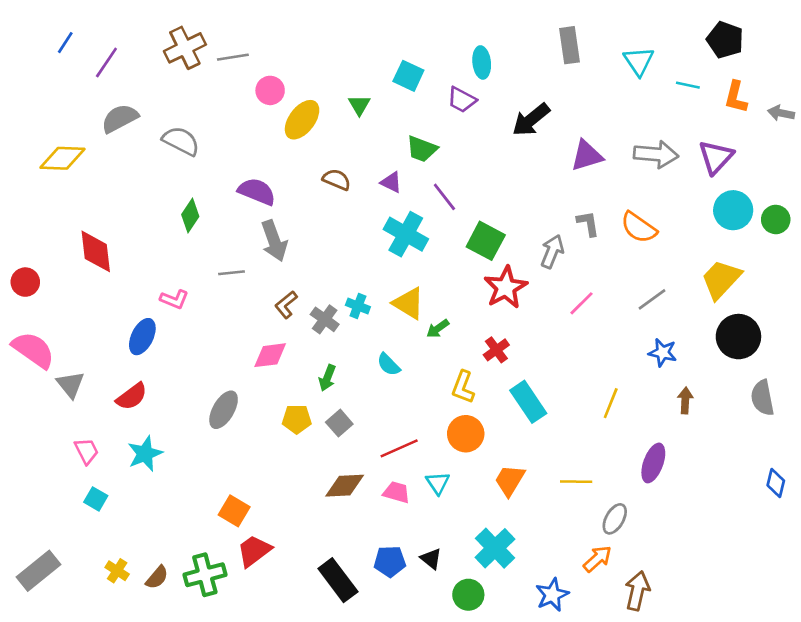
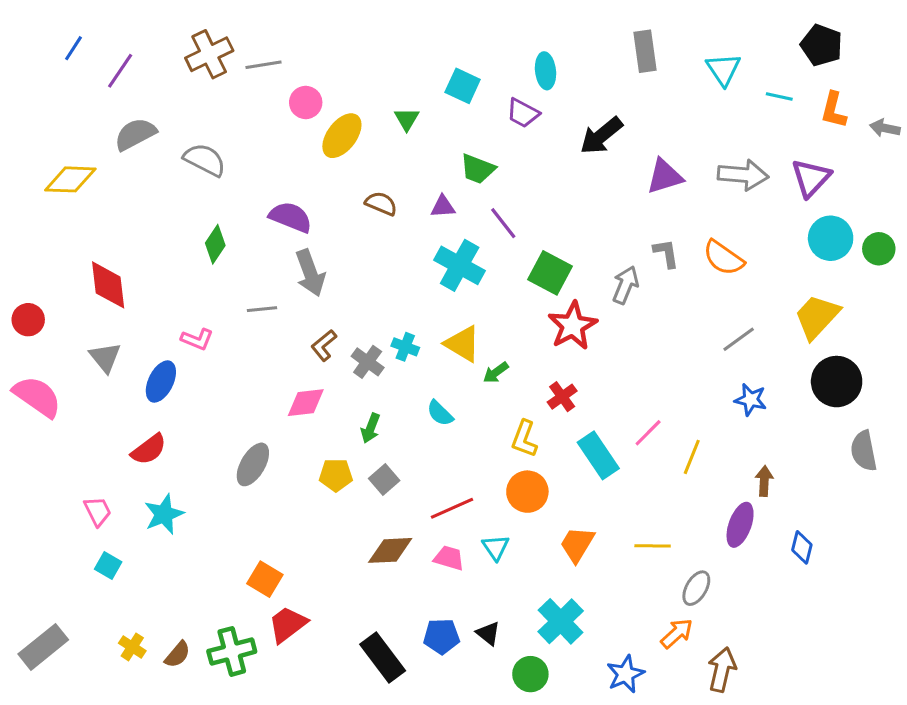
purple triangle: (391, 182) -> (443, 207), turned -30
pink line: (581, 303) -> (648, 433), moved
gray triangle: (71, 384) -> (105, 357), moved
brown arrow: (685, 400) -> (764, 481), moved
blue diamond: (776, 483) -> (802, 547), moved

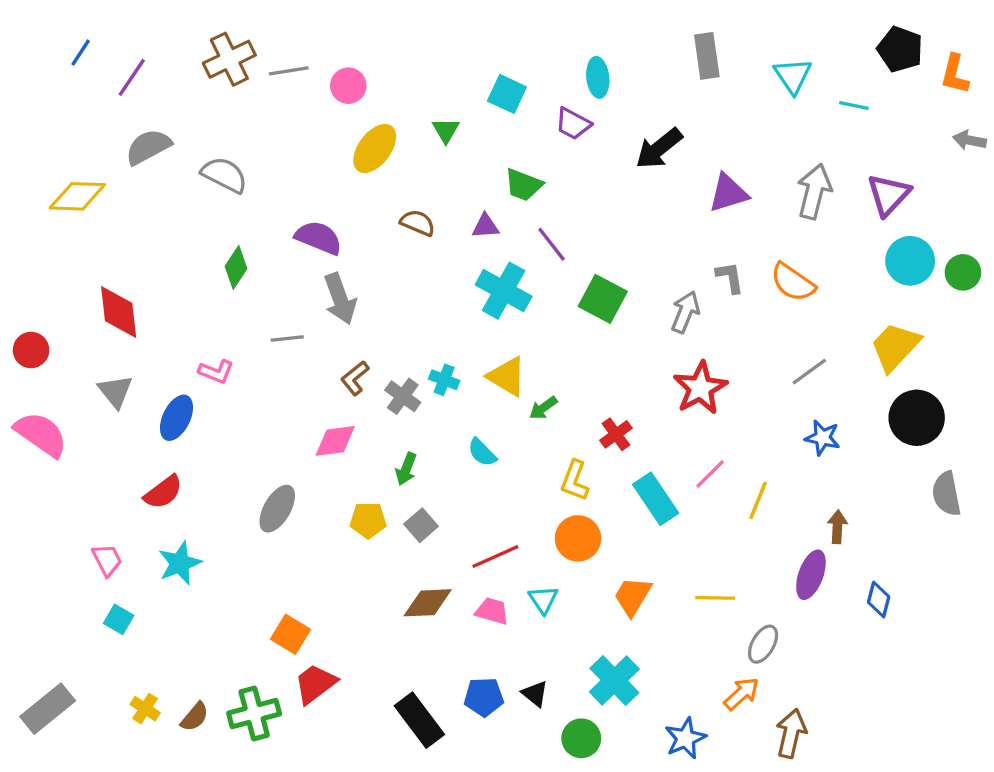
pink circle: (306, 102) -> (348, 86), moved
orange L-shape: (834, 110) -> (955, 74), moved
gray arrow: (743, 175) -> (814, 191), turned -81
red star: (573, 326) -> (700, 388), moved

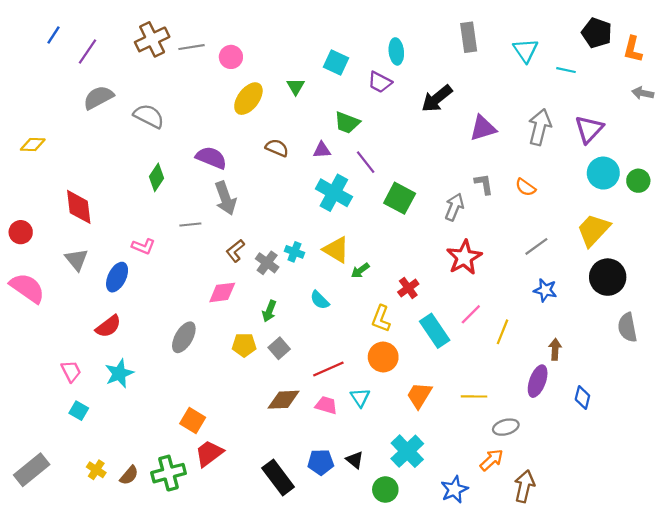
yellow diamond: (77, 196) -> (33, 145), moved, size x0.7
orange semicircle: (793, 282) -> (526, 187), size x0.7
gray ellipse: (763, 644) -> (506, 427), turned 45

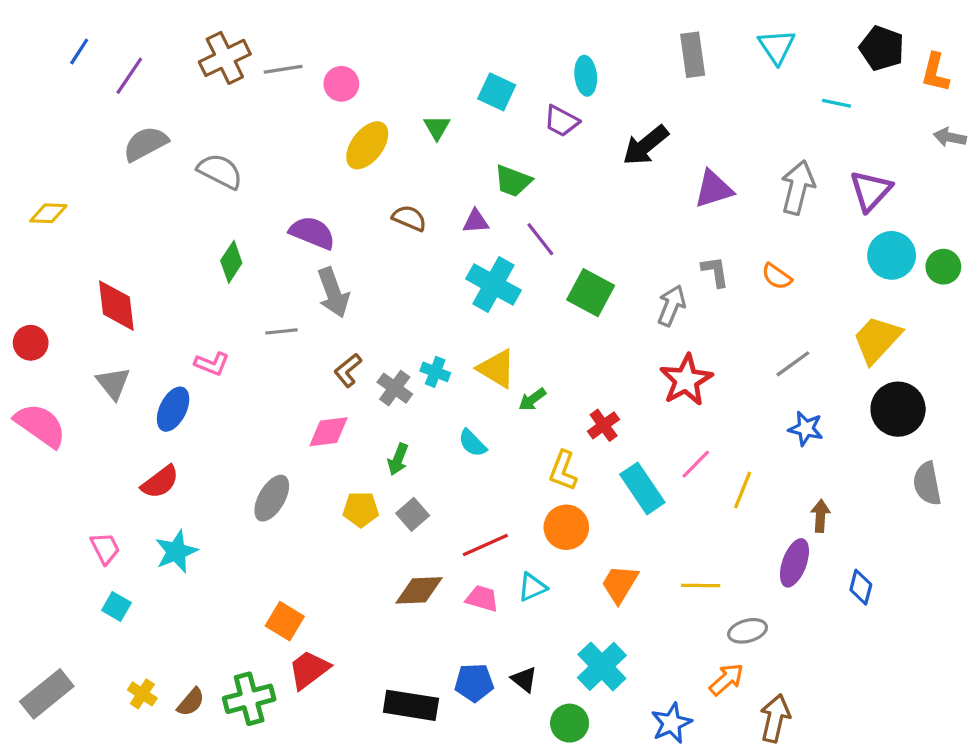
cyan triangle: (526, 50) -> (777, 47), moved
cyan triangle: (360, 398) -> (532, 587), turned 40
black rectangle: (278, 477) -> (411, 705), turned -44

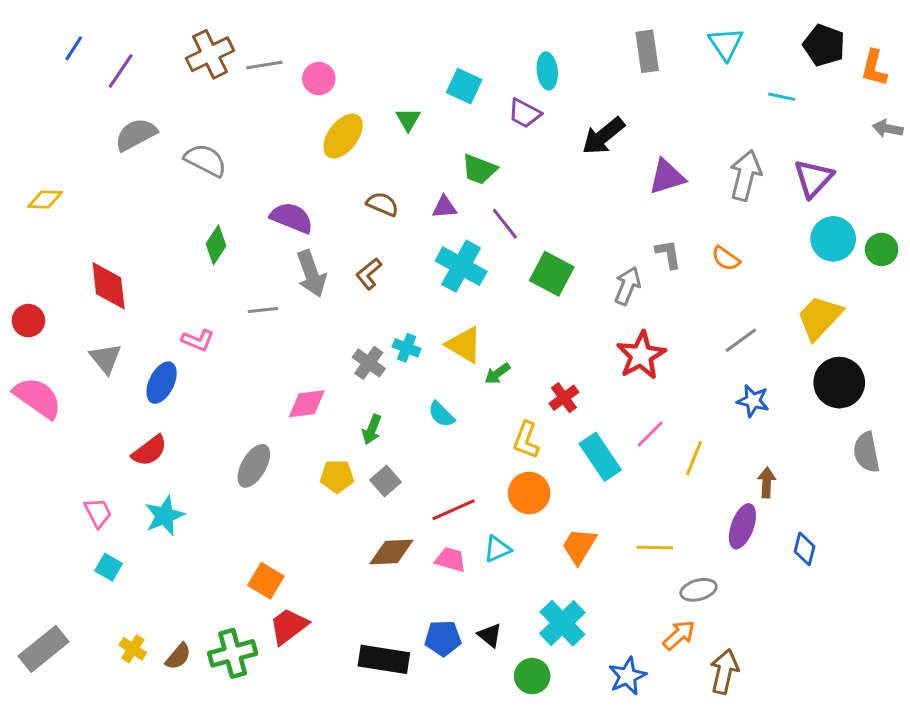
brown L-shape: (348, 370) -> (369, 274), moved

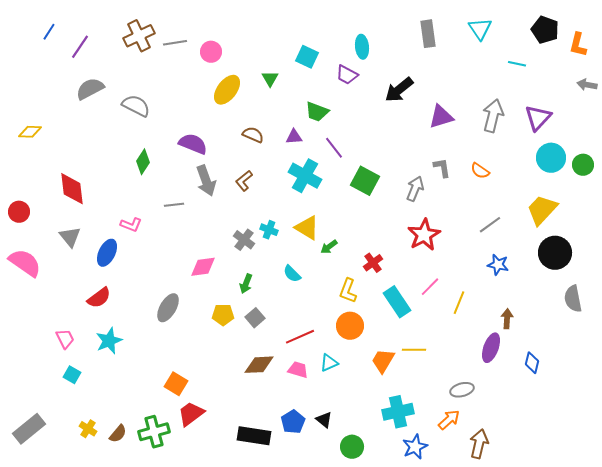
yellow line: (655, 547) -> (414, 350), moved
cyan cross: (562, 623) -> (398, 412), moved, turned 32
blue pentagon: (443, 638) -> (293, 422), turned -30

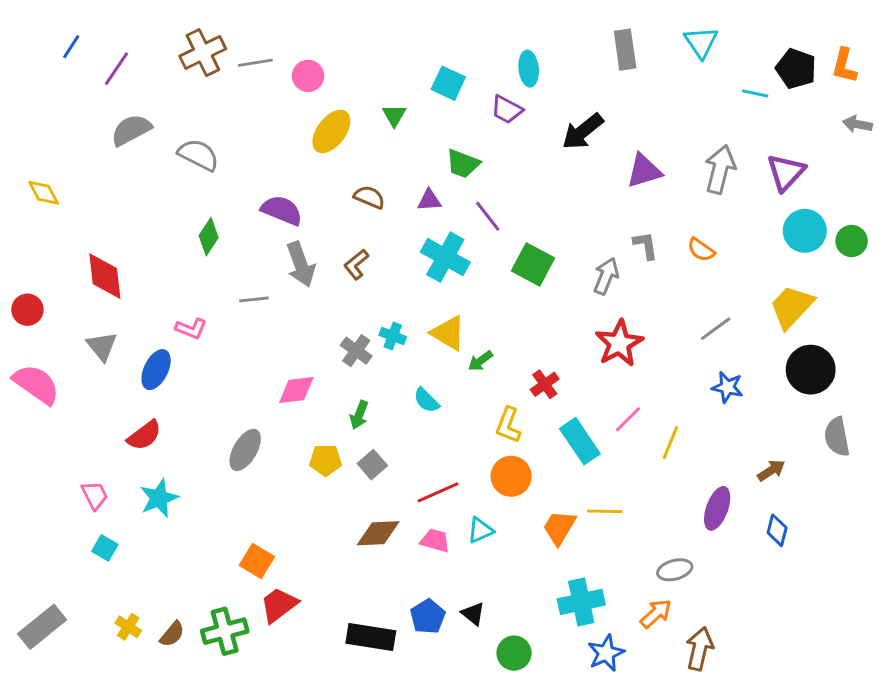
black pentagon: (545, 30) -> (796, 69), moved
yellow diamond: (30, 132) -> (44, 193), turned 60
brown arrow: (507, 319) -> (771, 470), moved, turned 54

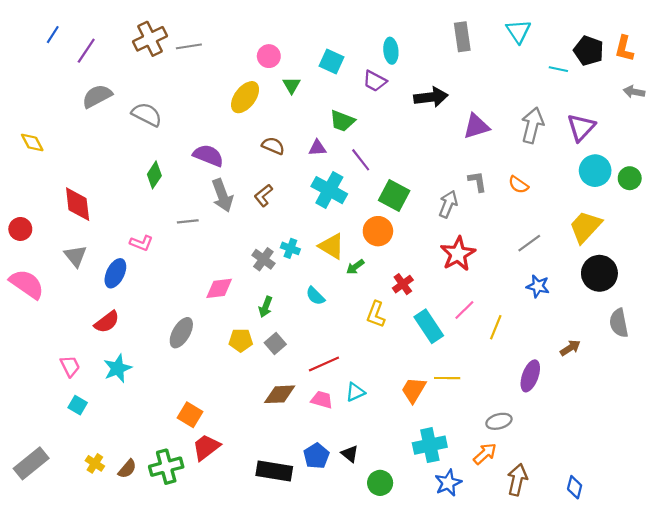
pink circle: (308, 76) -> (269, 56), moved
black arrow: (583, 131) -> (431, 97), turned -148
orange circle: (511, 476) -> (378, 231), moved
blue diamond: (777, 530) -> (575, 487), moved

